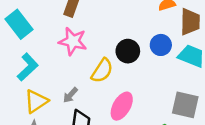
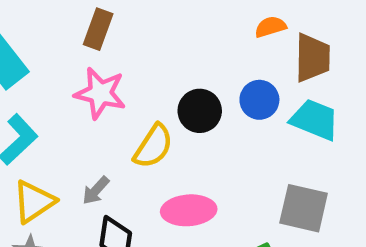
pink ellipse: (122, 106) -> (189, 210), turned 56

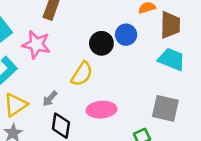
pink star: (100, 93) -> (36, 45), moved
blue circle: (259, 100) -> (126, 35), moved
black circle: (200, 111) -> (101, 43), moved

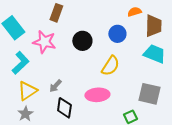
black circle: (101, 43) -> (82, 41), moved
yellow semicircle: (82, 74) -> (110, 66), moved

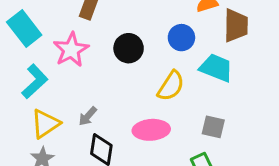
pink star: (44, 42) -> (71, 50), turned 30
cyan trapezoid: (155, 54) -> (216, 68), moved
gray square: (149, 94) -> (213, 127), moved, size x0.7

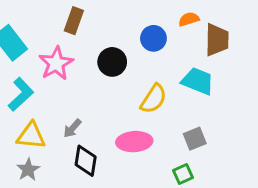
blue circle: (181, 38) -> (153, 38), moved
yellow triangle: (45, 124) -> (31, 136), turned 40
gray square: (213, 127) -> (195, 139), turned -35

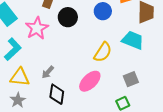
black circle: (112, 62) -> (68, 17), moved
pink ellipse: (134, 142) -> (90, 81), turned -40

